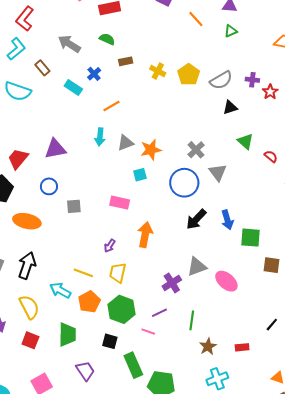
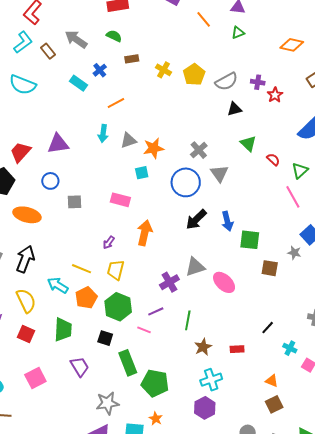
brown rectangle: (42, 68) -> (48, 51), moved

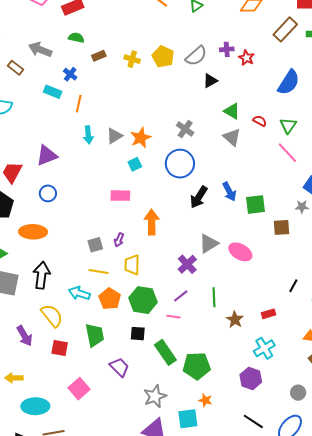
orange line: (116, 103) -> (79, 104), moved, turned -36
gray triangle: (219, 173) -> (232, 137), moved
gray square: (74, 202) -> (95, 245), moved
cyan cross: (211, 380) -> (264, 348), moved

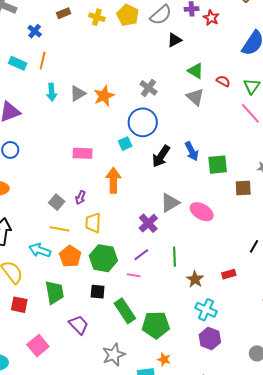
cyan rectangle: (53, 92) -> (18, 63), moved
cyan square: (135, 164) -> (125, 144), moved
gray square: (95, 245) -> (57, 202), turned -35
cyan cross: (264, 348) -> (206, 310), moved, turned -35

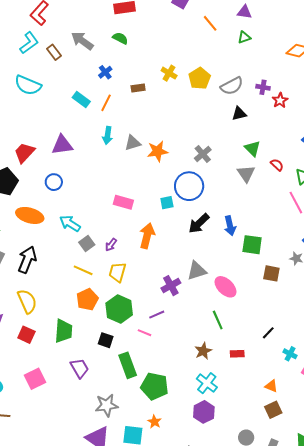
brown rectangle: (64, 13) -> (138, 88), moved
cyan arrow: (40, 250) -> (70, 223), moved
green line: (174, 257) -> (218, 320), moved, turned -36

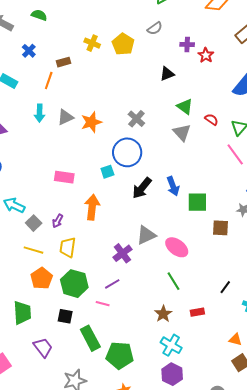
gray semicircle: (232, 86) -> (155, 28), moved, size x0.7
orange line: (106, 103) -> (49, 81), moved

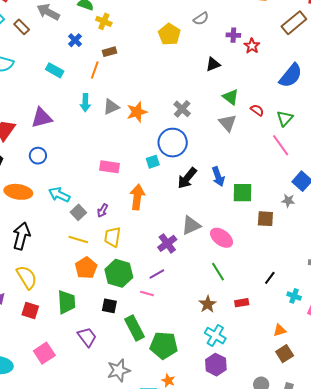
yellow cross: (92, 43) -> (104, 21), moved
orange triangle: (235, 340) -> (280, 330), turned -32

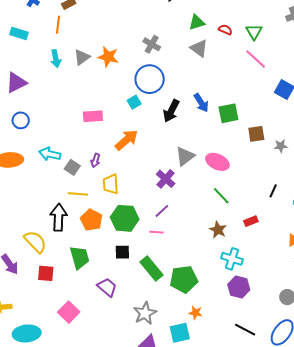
green triangle: (231, 97) -> (197, 22), turned -42
orange star: (137, 112) -> (108, 57), turned -30
orange arrow: (137, 197) -> (126, 140), turned 55
gray star: (288, 201) -> (281, 146), moved
black arrow: (21, 236) -> (59, 217), moved

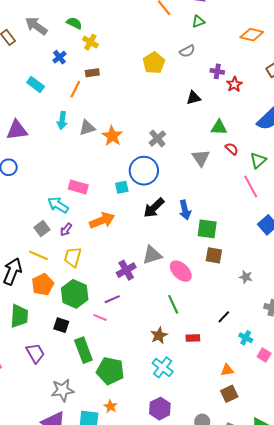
green triangle: (197, 22) -> (219, 127), moved
brown square: (256, 134) -> (214, 255), moved
cyan arrow: (50, 154) -> (58, 205), moved
purple hexagon: (239, 287) -> (160, 409), moved

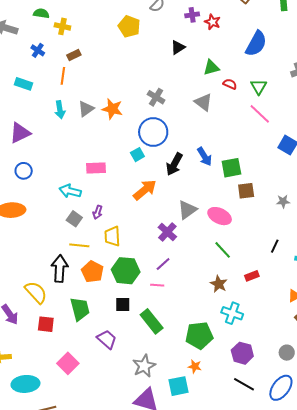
cyan arrow: (58, 205) -> (70, 191), moved
orange arrow: (102, 220) -> (145, 190), moved
green pentagon: (110, 371) -> (199, 335), moved

